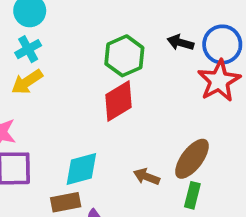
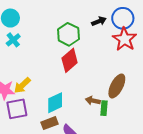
black arrow: (180, 43) -> (99, 21), turned 152
yellow arrow: (27, 82) -> (22, 85), moved
green rectangle: (192, 195) -> (104, 108), moved

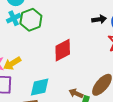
green hexagon: (68, 34) -> (31, 20), moved

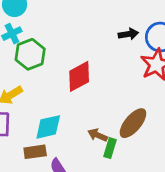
green hexagon: (31, 20) -> (30, 54), moved

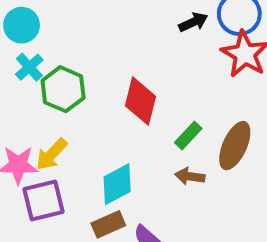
red diamond: (79, 76) -> (141, 101), turned -32
green rectangle: (110, 148) -> (188, 136), moved, turned 42

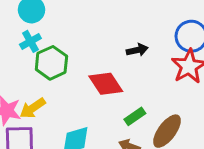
black arrow: (193, 22) -> (137, 50), moved
red diamond: (141, 101) -> (106, 84), turned -60

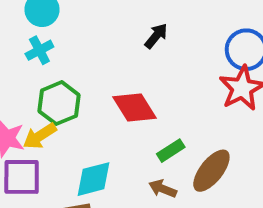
black arrow: (137, 50) -> (156, 36), moved, turned -40
green hexagon: (51, 63) -> (59, 103), moved

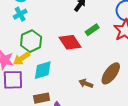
green rectangle: (171, 151) -> (92, 30), moved
cyan diamond: (93, 179) -> (43, 70), moved

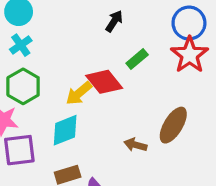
green hexagon: (31, 41) -> (23, 86), moved
yellow arrow: (22, 58) -> (79, 93), moved

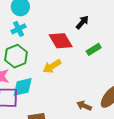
red diamond: (104, 82) -> (61, 41), moved
cyan diamond: (65, 130) -> (23, 87), moved

